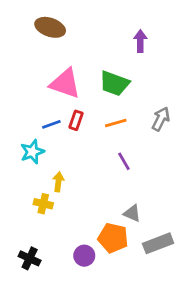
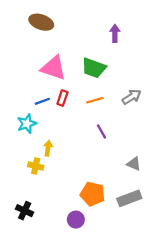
gray arrow: (161, 119) -> (132, 97), turned 30
gray triangle: (132, 213) -> (134, 164), moved
purple circle: (84, 256) -> (76, 220), moved

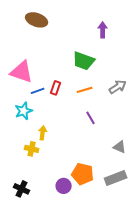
pink triangle: (54, 68) -> (22, 72), moved
purple circle: (76, 220) -> (64, 186), moved

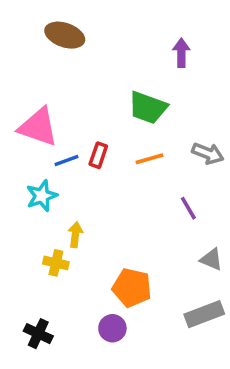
gray arrow: (118, 87) -> (208, 153), turned 54
purple line: (91, 118) -> (188, 208), moved
orange pentagon: (83, 174) -> (132, 288), moved

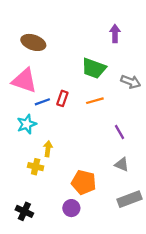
brown ellipse: (65, 35) -> (33, 42), moved
gray arrow: (208, 153) -> (131, 82), moved
gray triangle: (211, 259) -> (122, 164), moved

